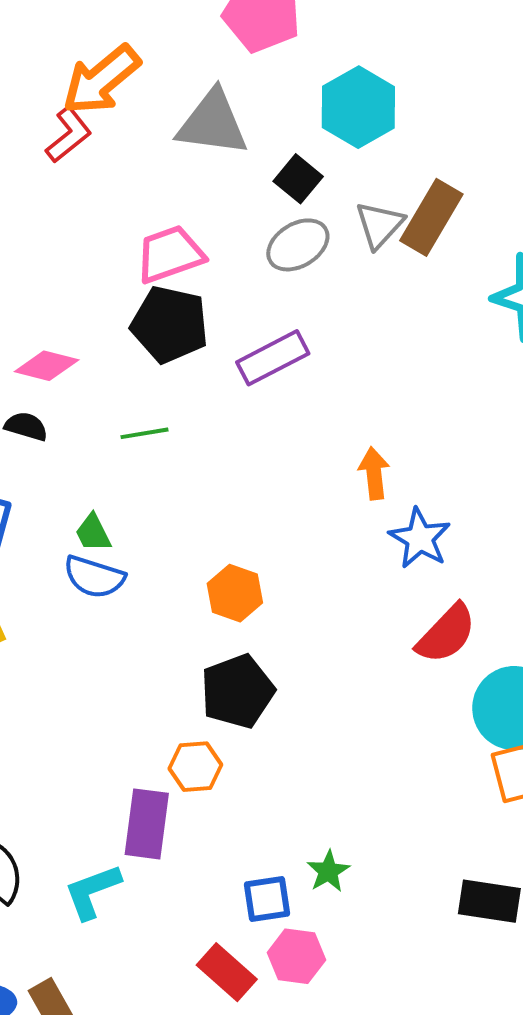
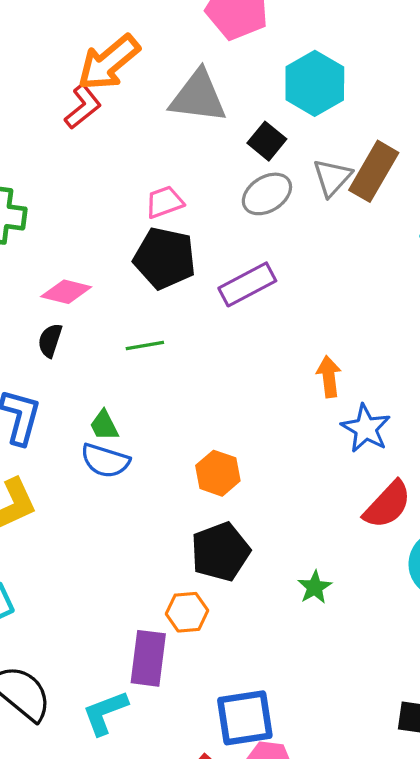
pink trapezoid: (170, 254) -> (164, 202), size x0.7
black semicircle: (26, 426) -> (50, 340), turned -88
green star: (328, 871) -> (315, 587), moved
blue square: (267, 899) -> (245, 718), size x1.5

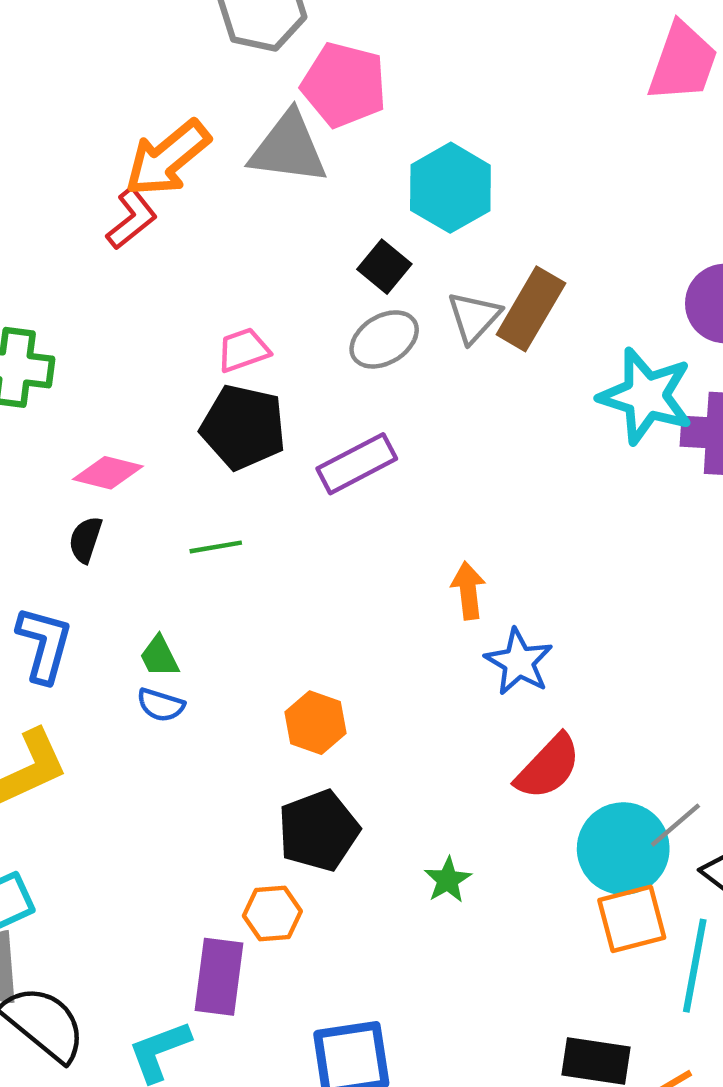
gray triangle: (198, 97) -> (288, 148), moved
blue semicircle: (105, 461) -> (161, 705), size x0.7

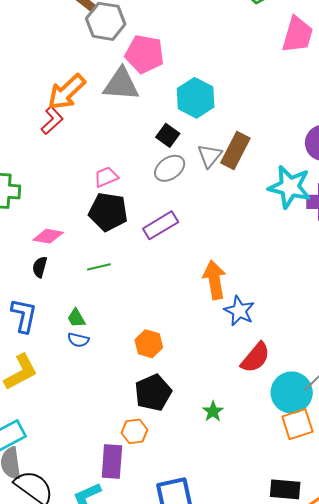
orange arrow: (468, 591) -> (215, 280), size x1.5

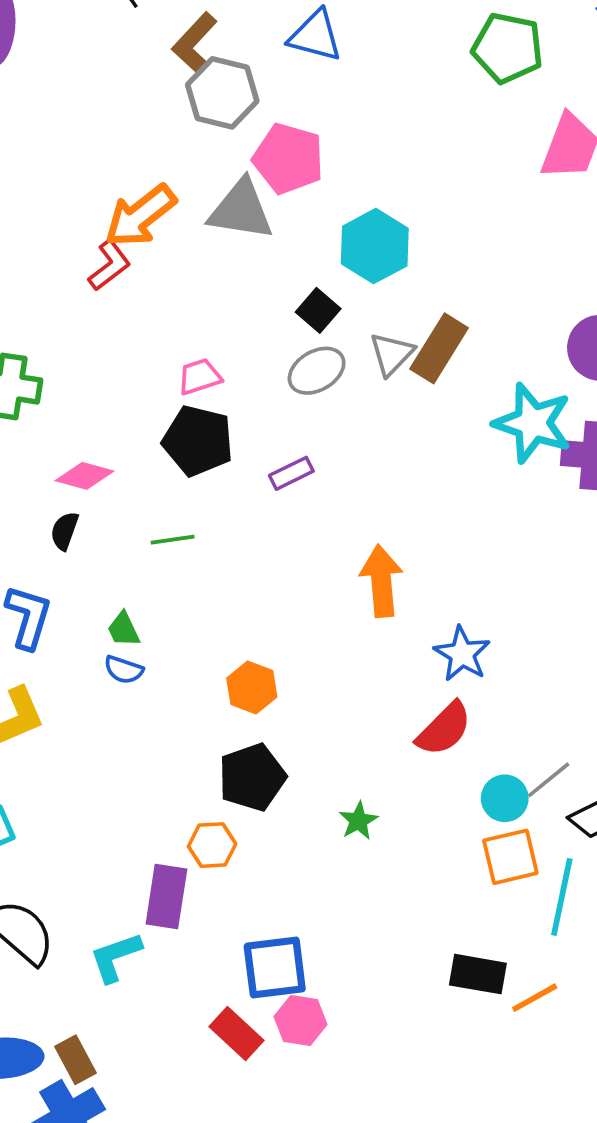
purple rectangle: (161, 225) -> (291, 473), size x0.7
blue star: (239, 311) -> (462, 654), moved
cyan circle: (292, 393) -> (505, 798), size x0.6

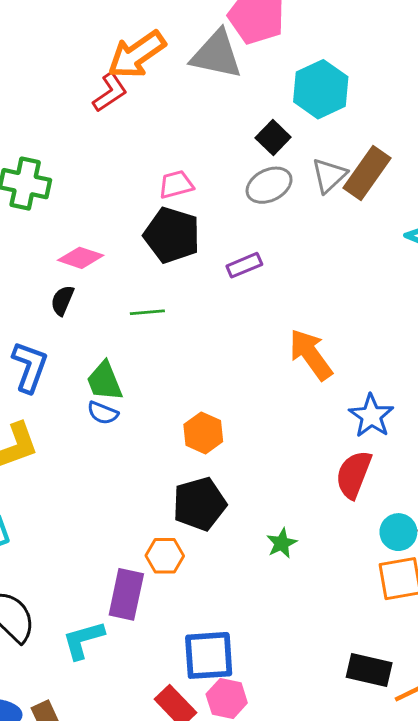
orange arrow: (381, 581) -> (311, 354), turned -34
green trapezoid: (123, 629) -> (104, 381), size x1.4
red semicircle: (444, 729) -> (354, 474), turned 153

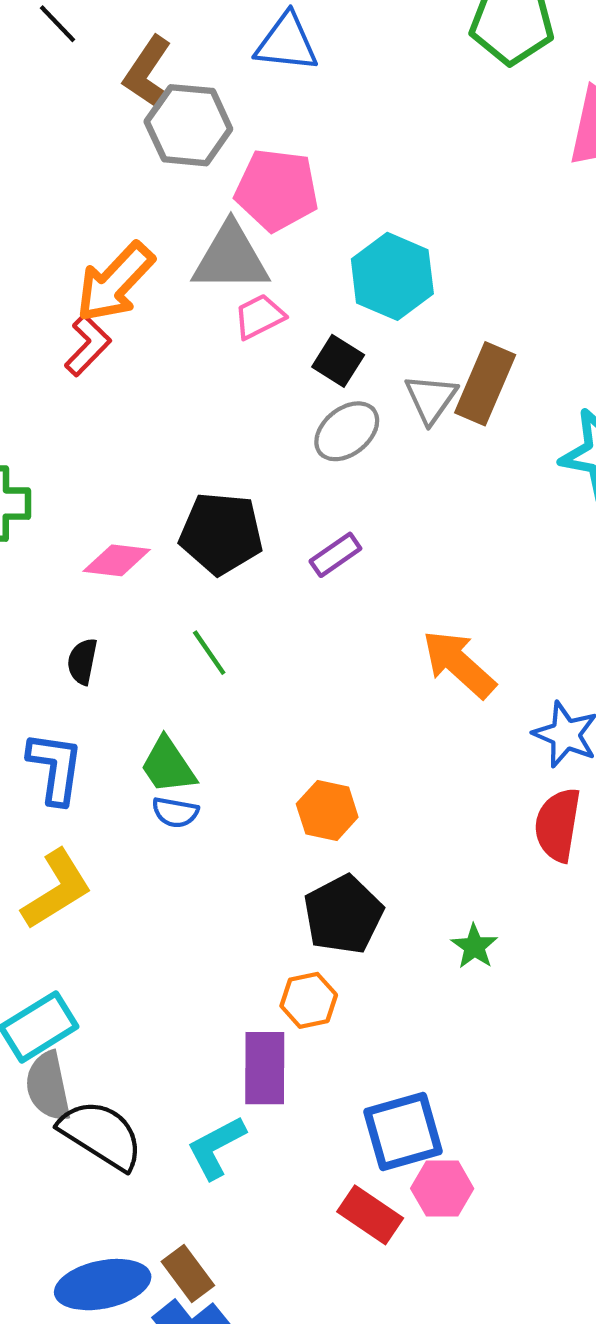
pink trapezoid: (176, 185) -> (259, 316), moved
pink diamond: (81, 258) -> (117, 560), moved
green line: (147, 312) -> (209, 653), turned 72

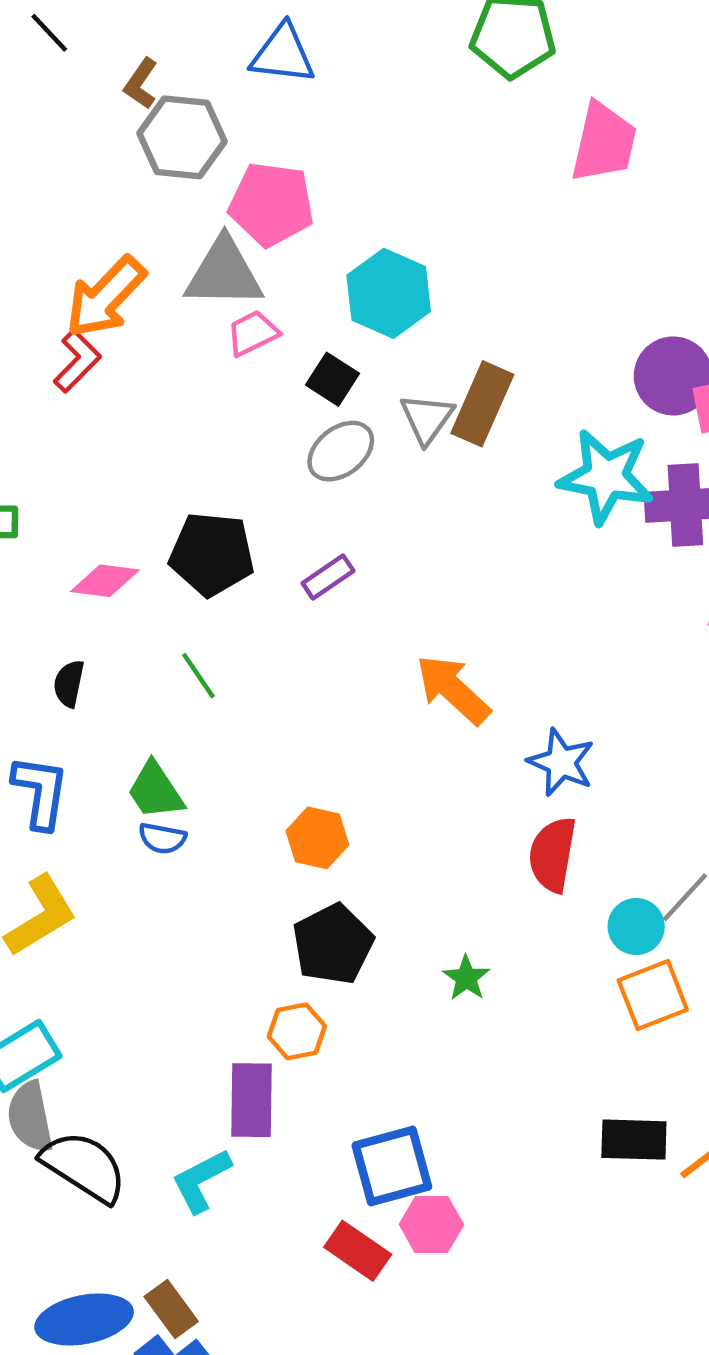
brown L-shape: (148, 73) -> (141, 84), size x0.7

